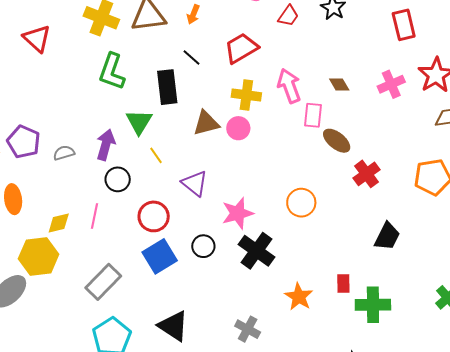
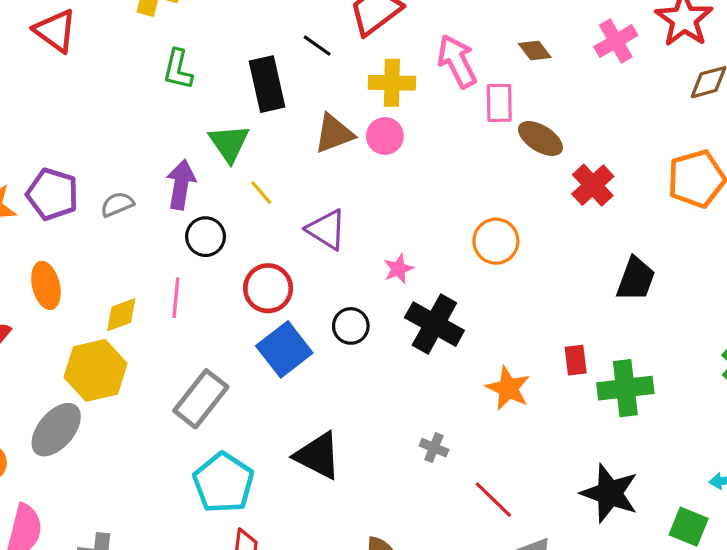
black line: (191, 57) -> (317, 46), moved
green L-shape: (112, 72) -> (178, 69), size x0.7
pink star: (238, 213) -> (398, 269), size x0.6
gray cross: (248, 329) -> (434, 448), size x0.7

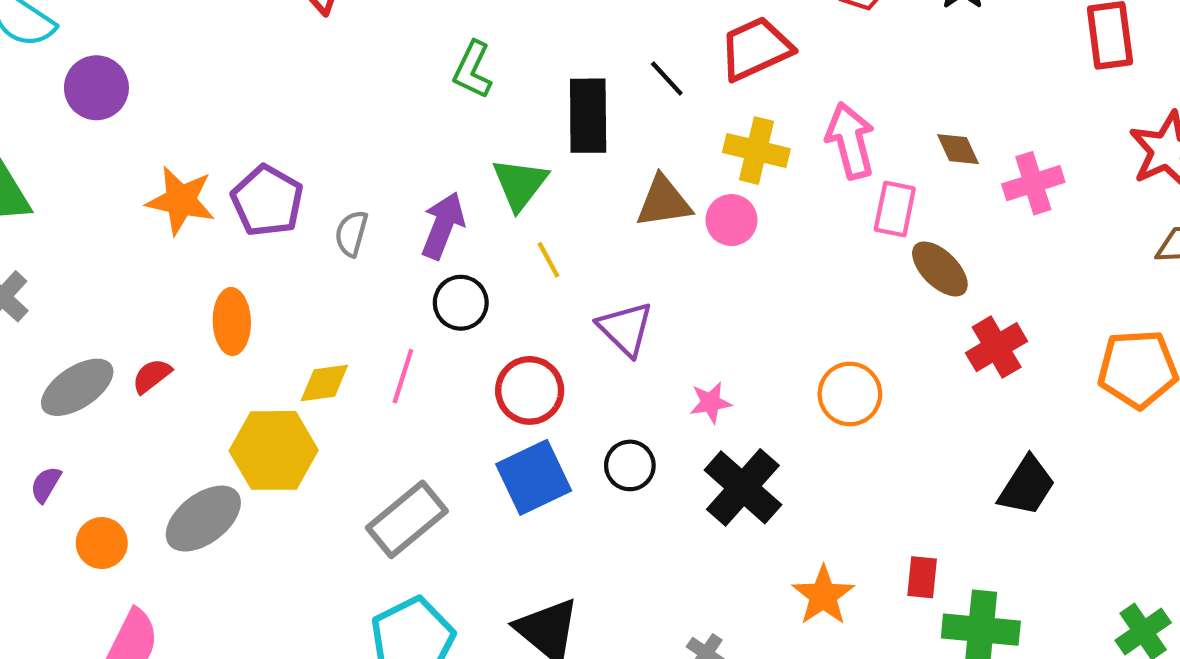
pink cross: (616, 41) -> (1033, 183), moved
gray semicircle: (117, 204) -> (351, 233), turned -64

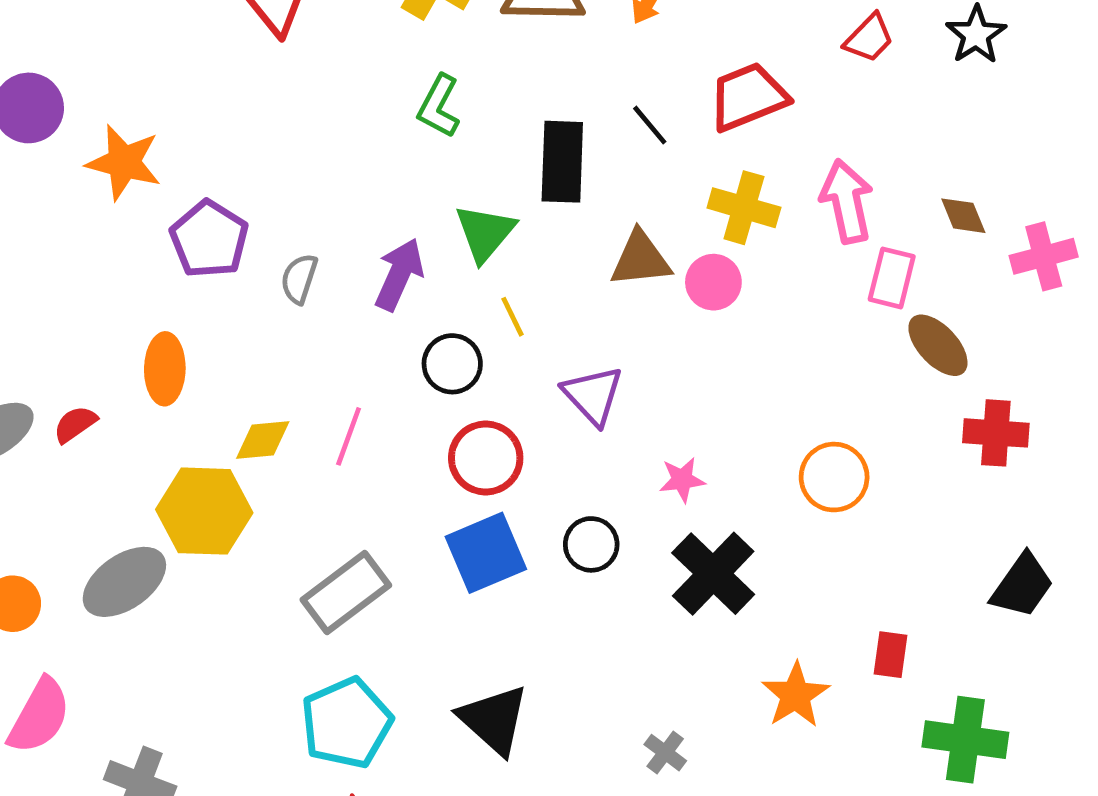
orange star: (181, 201) -> (124, 162), moved
black circle: (461, 303) -> (452, 364), moved
red cross: (997, 347) -> (996, 433), turned 32
red rectangle: (922, 577) -> (890, 655), moved

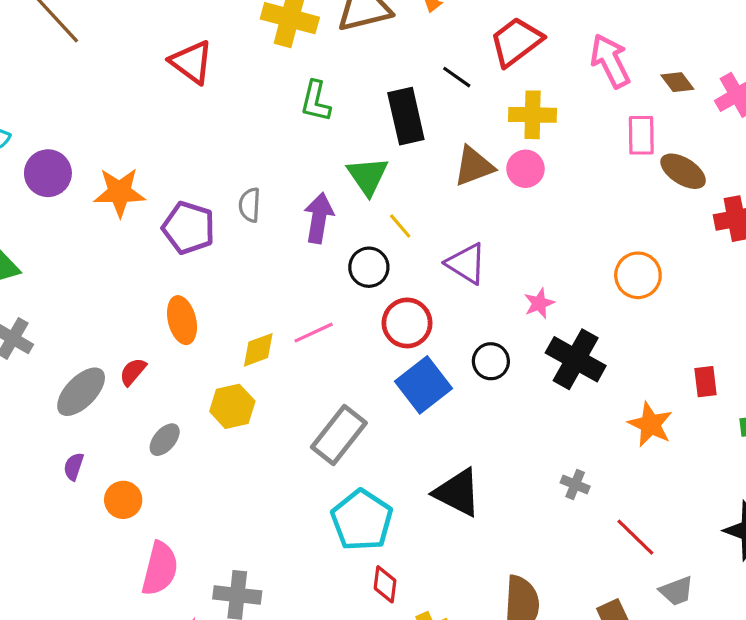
pink arrow: (847, 201) -> (610, 61), moved
gray semicircle: (299, 279) -> (250, 205), moved
pink line: (349, 436) -> (314, 333), turned 60
yellow hexagon: (204, 511) -> (232, 406), size x0.7
gray ellipse: (124, 582) -> (165, 440), moved, size x0.6

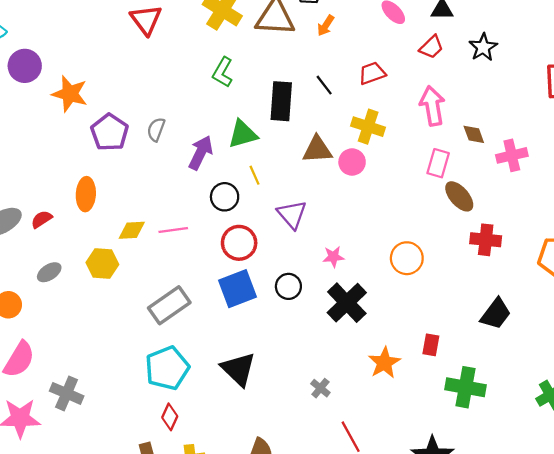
red trapezoid: (516, 42) -> (372, 73), size x0.7
green triangle: (368, 176) -> (243, 134), turned 32

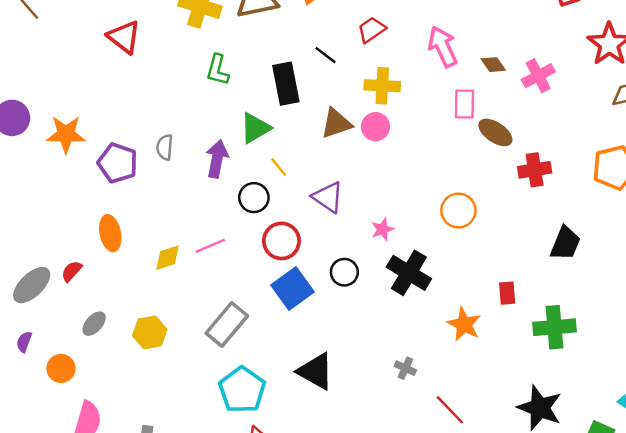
yellow hexagon: (102, 263) -> (150, 332), moved

